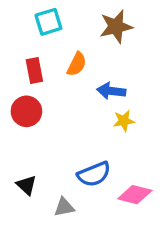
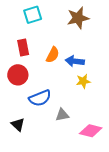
orange semicircle: (77, 64) -> (53, 55), moved
blue semicircle: (94, 174) -> (40, 98), moved
gray triangle: (64, 207) -> (62, 115), moved

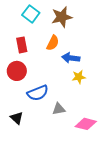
cyan square: (33, 15) -> (31, 14), turned -36
brown star: (78, 18) -> (62, 17), moved
orange semicircle: (53, 55) -> (53, 43), moved

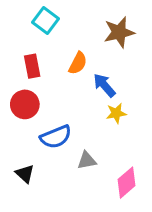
brown star: (62, 17) -> (119, 32), moved
blue arrow: (71, 58) -> (104, 85), turned 42
pink diamond: (86, 124) -> (126, 183), turned -55

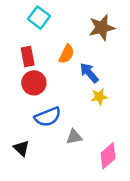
red circle: (25, 104) -> (34, 83), moved

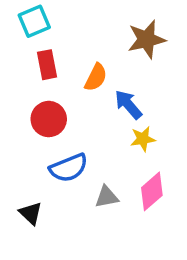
cyan square: (39, 18) -> (34, 21), moved, turned 30
red rectangle: (28, 57) -> (47, 65), moved
pink diamond: (108, 156) -> (152, 191), moved

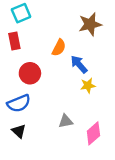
red rectangle: (47, 65) -> (14, 41), moved
blue semicircle: (69, 168) -> (19, 103), moved
pink diamond: (152, 191) -> (93, 133), moved

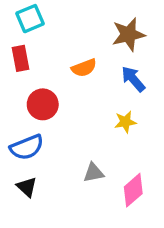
orange semicircle: (59, 48) -> (84, 68), turned 42
blue arrow: (79, 64) -> (133, 79), moved

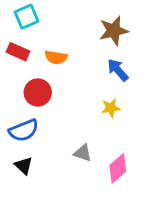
red rectangle: (20, 58) -> (18, 52), turned -55
orange semicircle: (84, 68) -> (56, 57), moved, turned 30
gray triangle: (94, 173) -> (83, 153), turned 30

